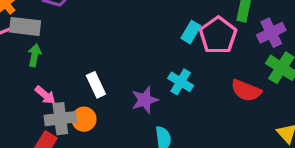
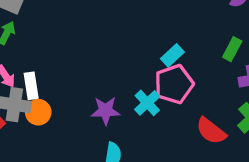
pink pentagon: (218, 35) -> (174, 84), moved
white rectangle: (96, 85) -> (31, 86), moved

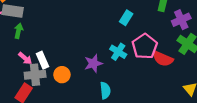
pink pentagon: (174, 84) -> (145, 46), moved
orange circle: (38, 112) -> (62, 75), moved

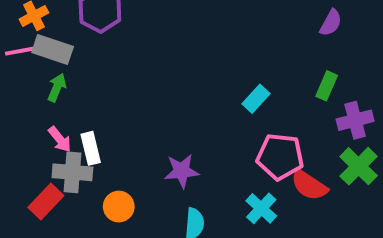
pink pentagon: (145, 46) -> (280, 157), turned 30
cyan cross: (118, 52) -> (261, 208), moved
orange circle: (62, 75) -> (119, 207), moved

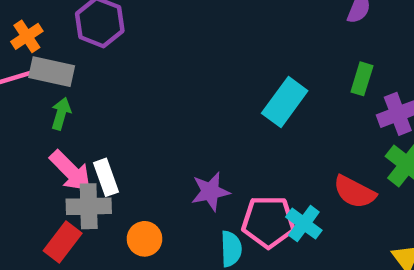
cyan rectangle: (256, 99) -> (285, 102), size x1.5
pink arrow: (60, 139) -> (71, 171), size x1.5
pink pentagon: (280, 157) -> (268, 222), moved

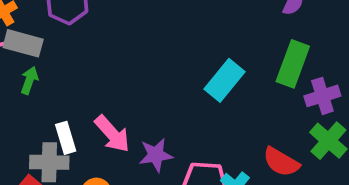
green rectangle: (362, 79) -> (293, 64), size x1.6
pink arrow: (71, 171) -> (112, 134), moved

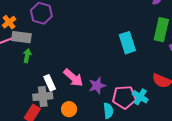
cyan rectangle: (225, 80) -> (127, 43), turned -50

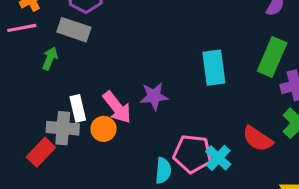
gray rectangle: (21, 37) -> (74, 30), moved
purple star: (97, 86) -> (154, 96), moved
orange circle: (69, 109) -> (104, 129), moved

